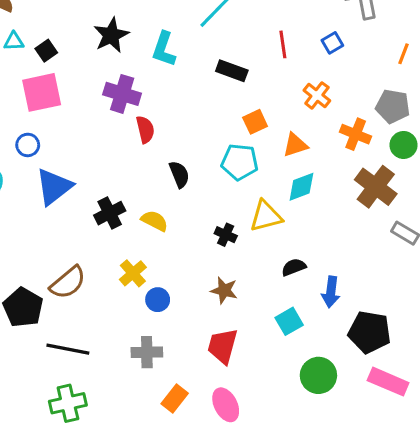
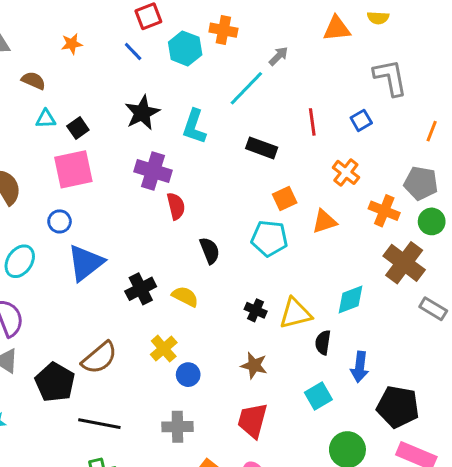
cyan diamond: (301, 187) -> (350, 300), moved
yellow triangle: (266, 216) -> (295, 313), moved
black semicircle: (294, 267) -> (323, 342), turned -60

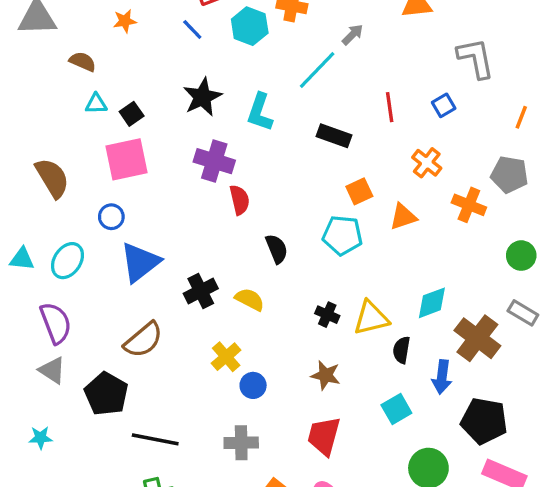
green circle: (432, 221) -> (521, 256), moved
brown cross: (404, 263) -> (477, 338), moved
brown semicircle: (99, 358) -> (143, 340), moved

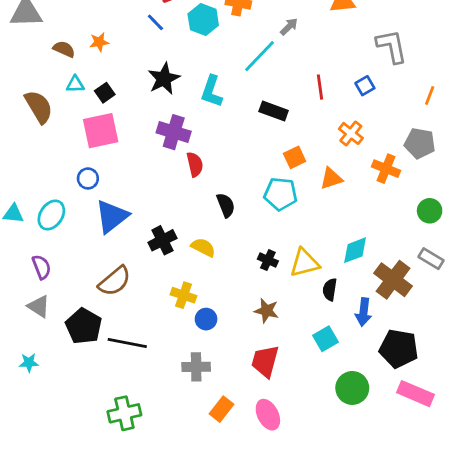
orange star: (125, 21) -> (99, 42), moved
brown semicircle: (52, 178) -> (39, 107), moved
purple semicircle: (56, 323) -> (42, 267), size x0.7
yellow cross: (226, 357) -> (184, 295), turned -30
black line: (155, 439) -> (127, 343), moved

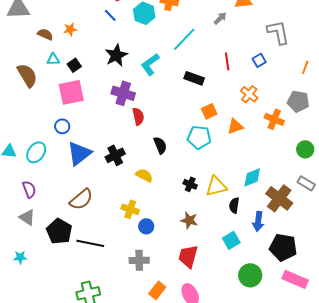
gray arrow: (289, 27) -> (220, 18), moved
cyan L-shape: (212, 91) -> (150, 64), turned 35
black cross: (162, 240) -> (115, 155), moved

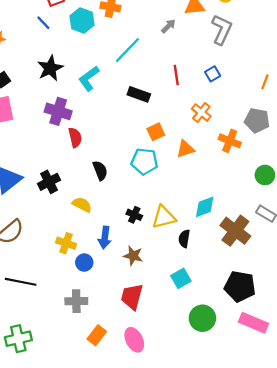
gray L-shape: (278, 32) -> (222, 30), moved, turned 36
blue arrow: (258, 221) -> (105, 238), moved

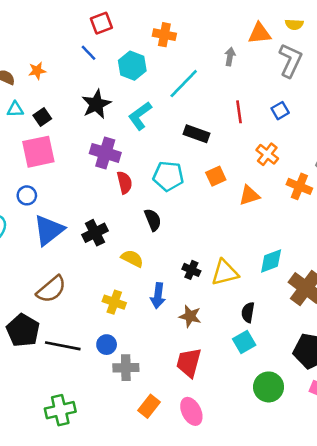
cyan hexagon: (82, 20) -> (132, 66), moved
gray arrow: (168, 26) -> (230, 57), turned -35
cyan pentagon: (144, 161) -> (168, 176), moved
black semicircle: (184, 239) -> (248, 312), moved
blue circle: (84, 263) -> (107, 345), moved

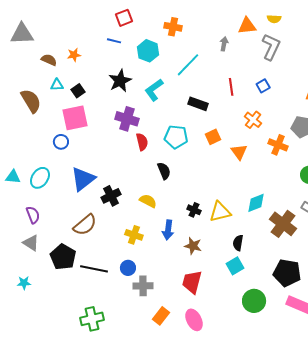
blue line: (89, 53) -> (114, 41), turned -32
blue circle: (27, 195) -> (61, 142), moved
orange triangle: (249, 195) -> (239, 152), turned -48
black cross: (95, 233) -> (111, 196), moved

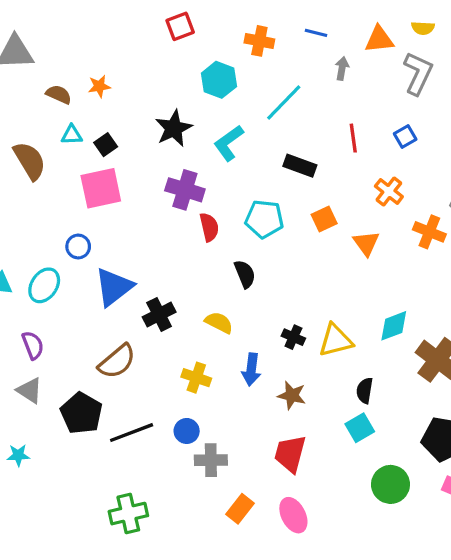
blue line: (114, 41) -> (316, 33), moved
blue circle: (61, 142) -> (78, 246), moved
black line: (94, 269) -> (132, 433), turned -32

